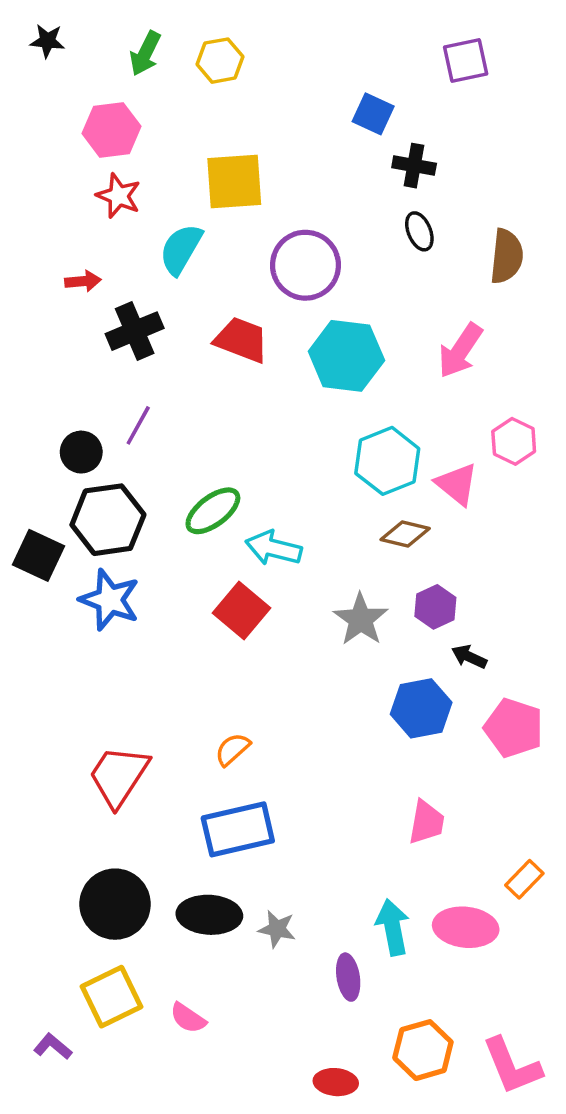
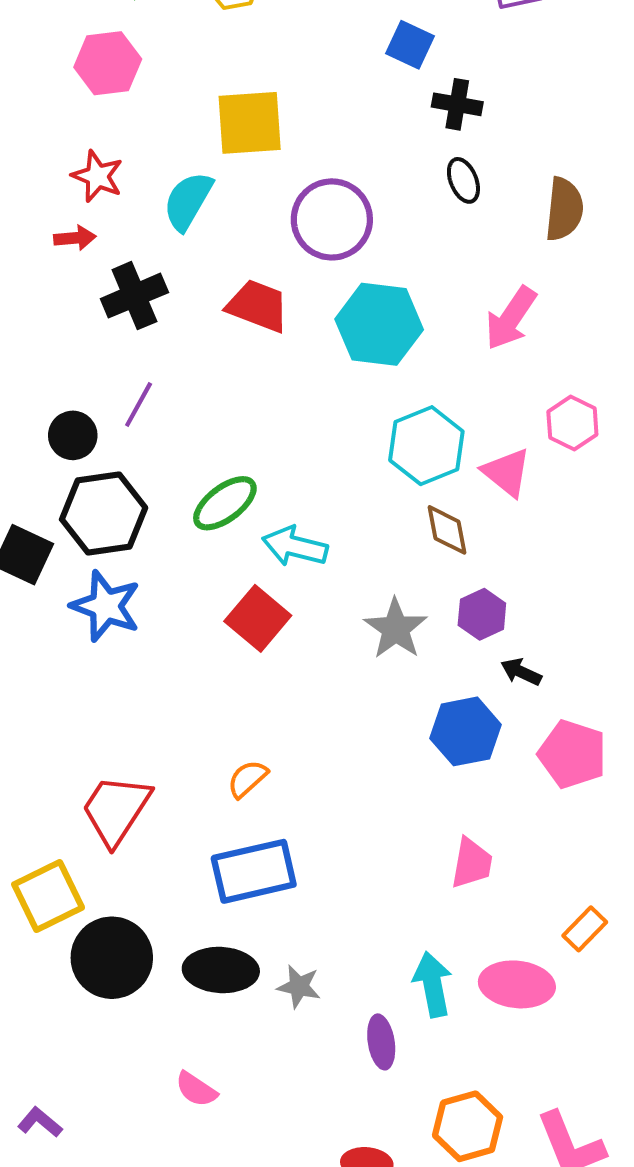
red star: (119, 196) -> (97, 176), moved
brown diamond: (405, 534) -> (447, 530), turned 66
yellow square: (111, 997) -> (48, 896), moved

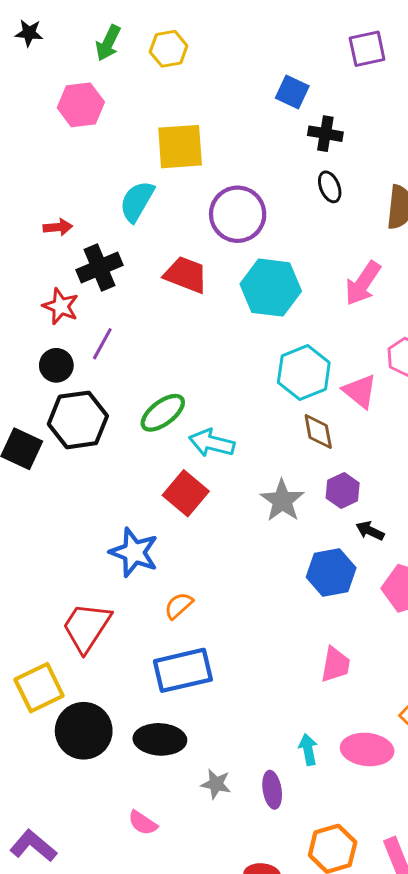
red star: (97, 176) -> (61, 306), moved
blue star: (106, 606) -> (134, 552), moved
cyan arrow: (433, 984) -> (308, 749), size x0.7
gray star: (299, 986) -> (216, 784), moved
purple L-shape: (40, 1122) -> (33, 846), size x1.5

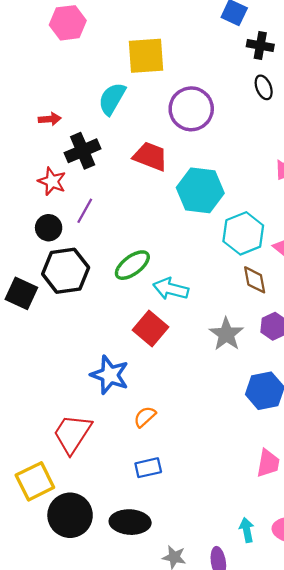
cyan hexagon: (271, 288) -> (200, 190), moved
blue rectangle: (183, 670) -> (148, 468), size x0.6

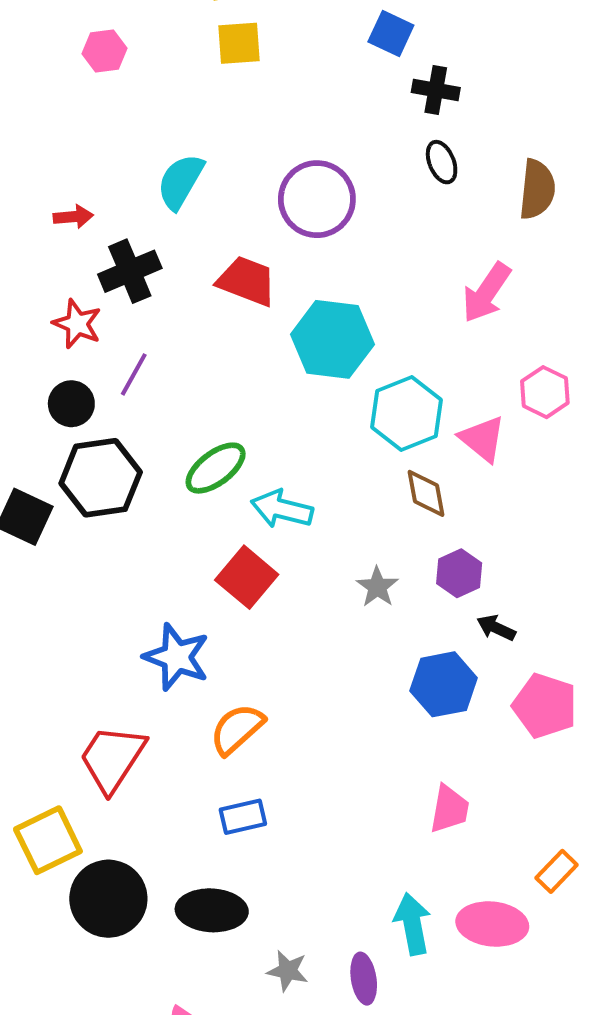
pink hexagon: (68, 23) -> (104, 51), size x0.7
yellow square: (146, 56) -> (239, 43), moved, size x0.7
gray star: (226, 334) -> (377, 587), size x0.7
orange semicircle: (145, 417) -> (237, 729), size x1.4
cyan arrow: (247, 530) -> (412, 924), size x1.4

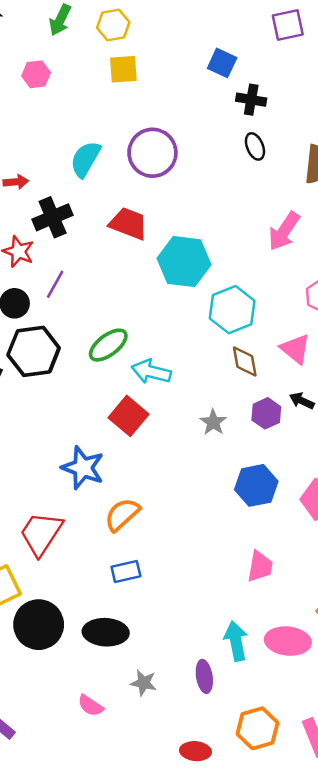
purple circle: (317, 199) -> (152, 153), moved
pink triangle: (483, 439) -> (295, 349), moved
black arrow: (496, 628) -> (302, 401), moved
gray star: (288, 971) -> (144, 683), moved

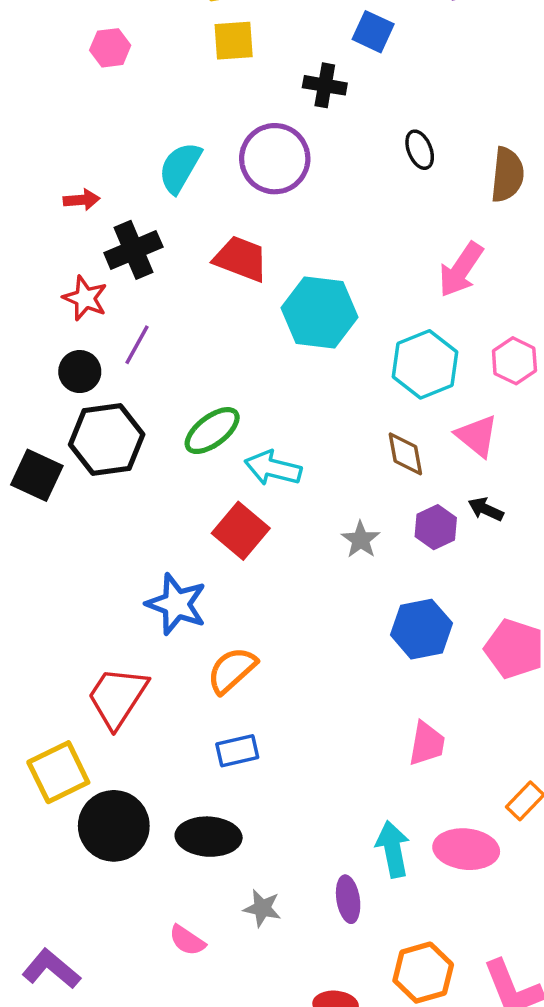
black cross: (251, 100) -> (325, 85), moved
cyan hexagon: (232, 310) -> (425, 364), moved

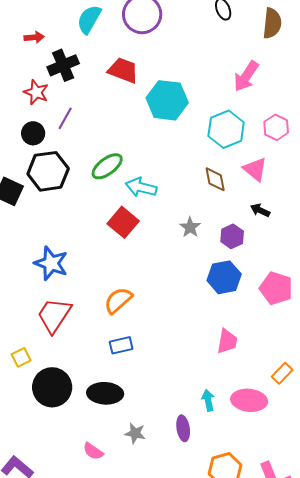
purple hexagon: (436, 527) -> (232, 236), moved
blue star: (176, 604) -> (51, 263), moved
yellow square: (58, 772) -> (21, 357), size x0.6
cyan arrow: (393, 849) -> (208, 400), size x0.7

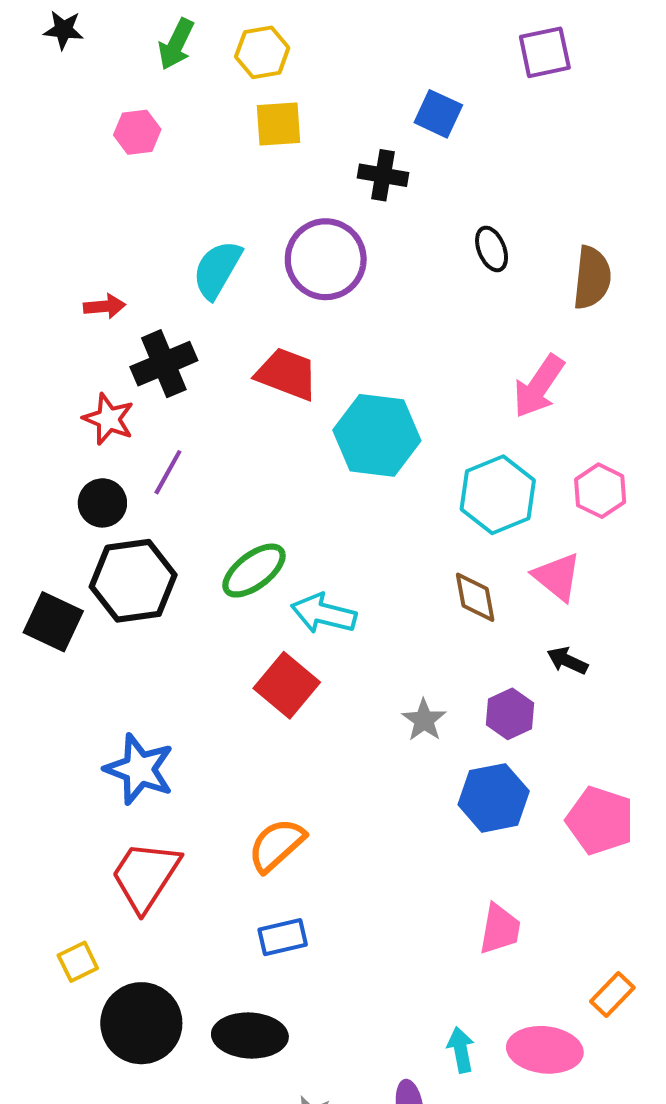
gray star: (190, 227) -> (424, 720), moved

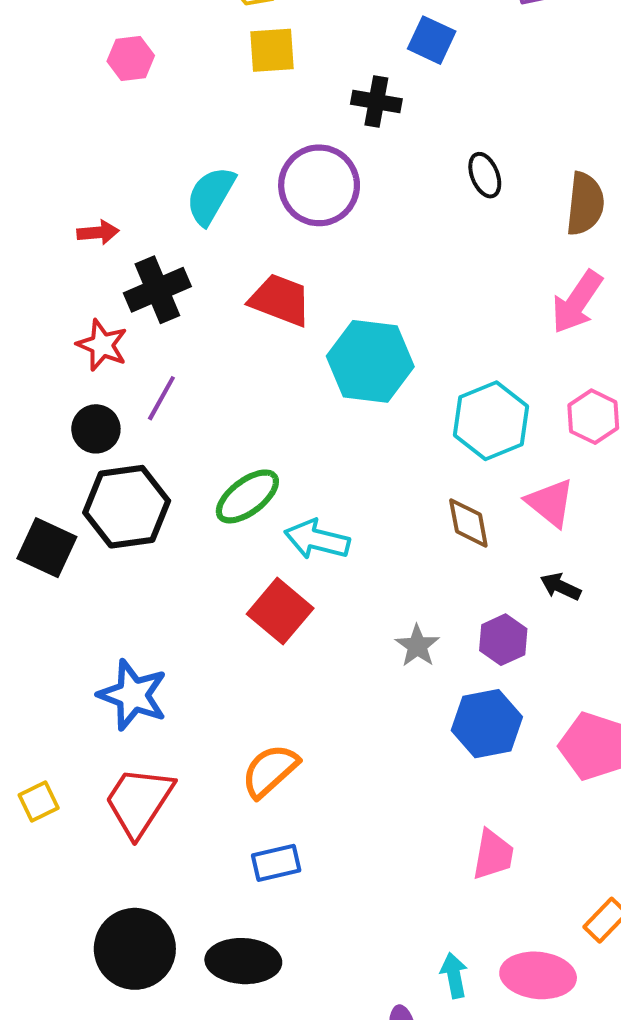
pink arrow: (539, 386) -> (577, 302), moved
yellow square: (78, 962) -> (39, 801), moved

